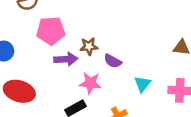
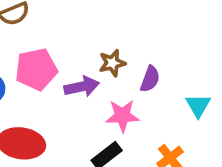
pink pentagon: (51, 31) -> (36, 69), moved
purple semicircle: (113, 61) -> (150, 79), turned -90

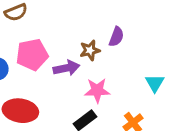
purple semicircle: (150, 79) -> (116, 37), moved

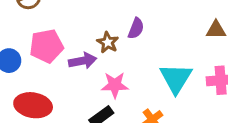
brown star: (90, 50) -> (108, 42), turned -30
cyan triangle: (155, 83) -> (176, 78), size x1.6

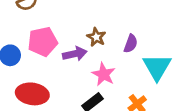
purple semicircle: (136, 28) -> (131, 44), moved
pink star: (115, 85) -> (104, 74), turned 30

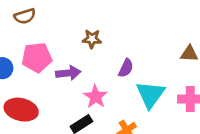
brown star: (96, 37) -> (92, 39), moved, turned -30

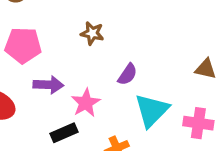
purple arrow: (68, 73) -> (48, 85), moved

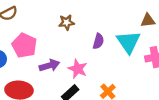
pink pentagon: (23, 45) -> (24, 45), turned -30
cyan triangle: (152, 110) -> (128, 42), moved

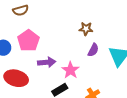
brown star: (66, 22) -> (86, 29), moved

